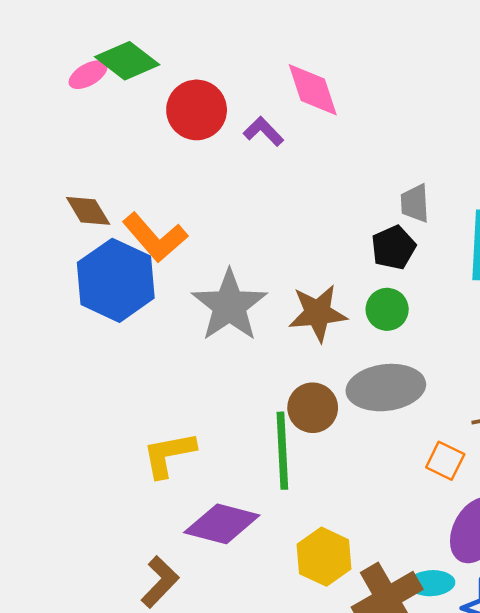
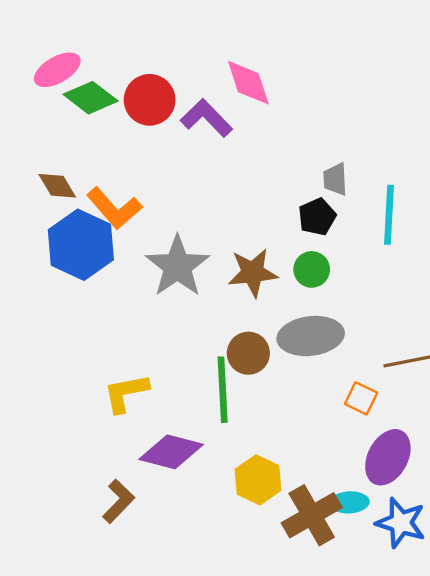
green diamond: (127, 61) -> (91, 98), moved
pink ellipse: (88, 75) -> (57, 70), size x1.4
purple L-shape: (263, 131) -> (206, 118), size x1.5

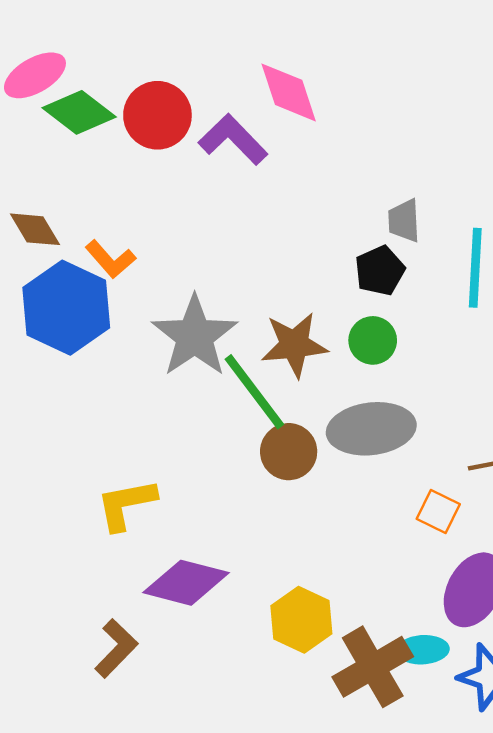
orange L-shape: (114, 208) -> (110, 259), size x0.7
green line: (223, 390) -> (254, 392), moved, turned -34

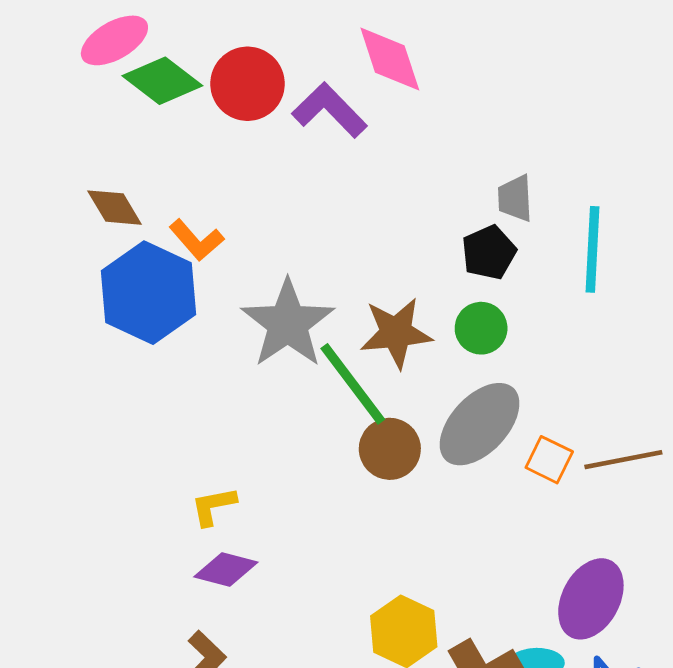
gray ellipse: (371, 429) -> (480, 424), turned -40
yellow L-shape: (126, 504) -> (213, 506), size x0.7
orange square: (438, 511) -> (549, 460), moved
purple diamond: (186, 583) -> (226, 570), moved, size x0.7

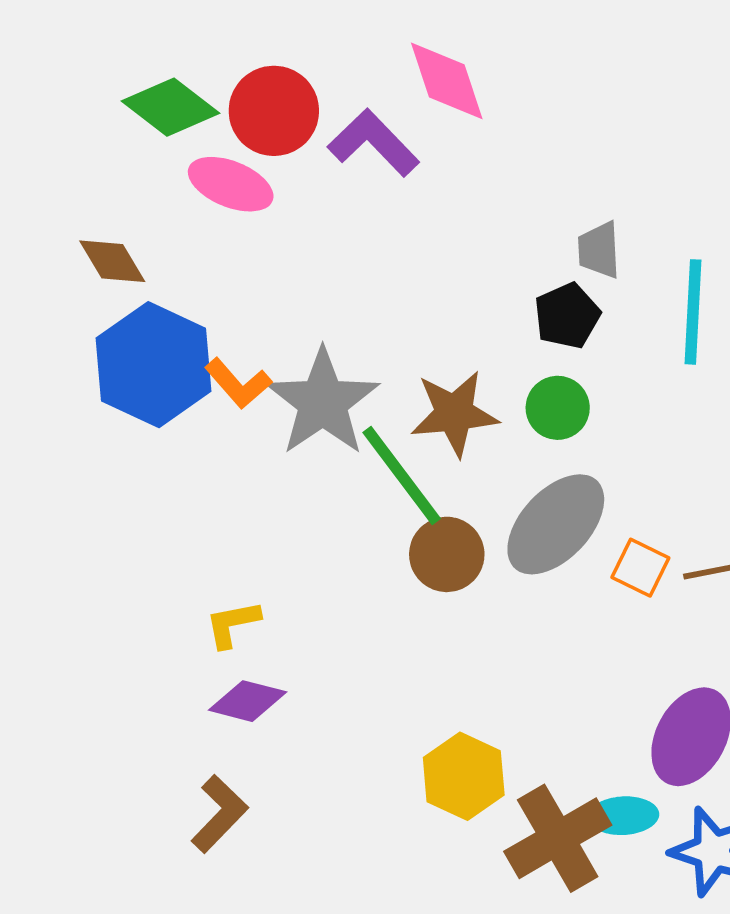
pink ellipse: (114, 40) -> (231, 184), moved, turned 52
orange L-shape: (196, 240) -> (238, 383), moved

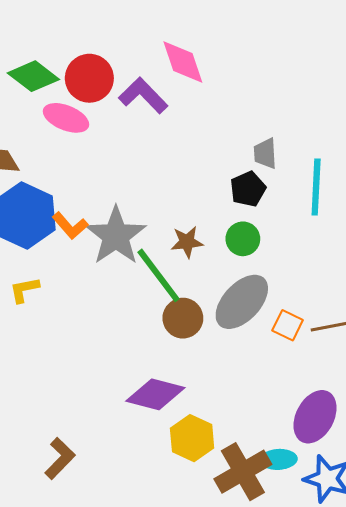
brown star: (454, 413) -> (187, 242), size x0.7
yellow L-shape: (233, 624) -> (24, 290), moved
purple diamond: (248, 701) -> (155, 394), moved, size x1.4

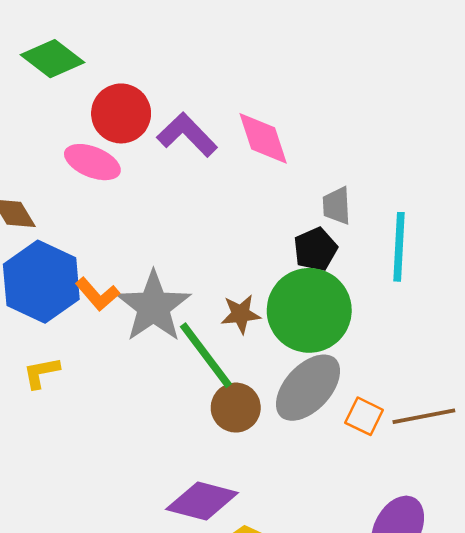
pink diamond: (183, 62) -> (263, 138), moved
green diamond: (33, 76) -> (53, 59), moved
green circle: (243, 239) -> (309, 310), size x2.0

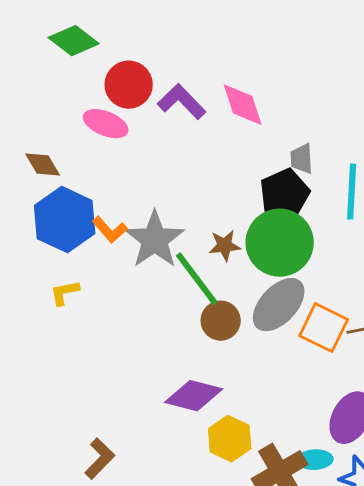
black pentagon: (315, 249) -> (285, 194), size x1.4
orange square: (364, 416) -> (324, 328), size x1.6

